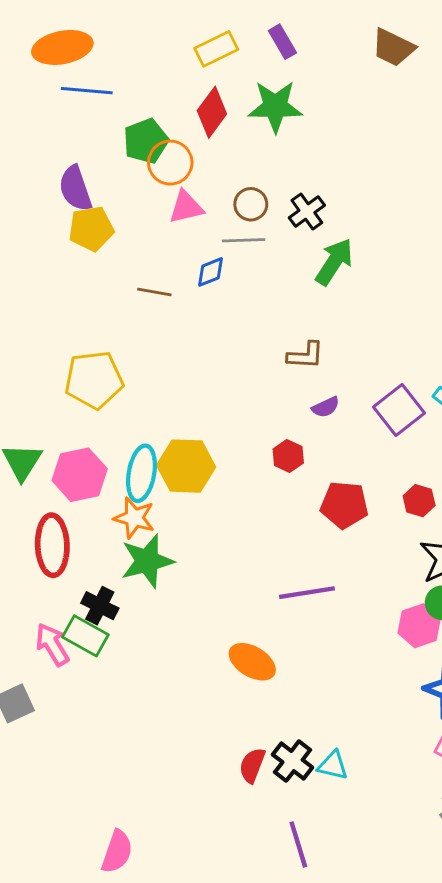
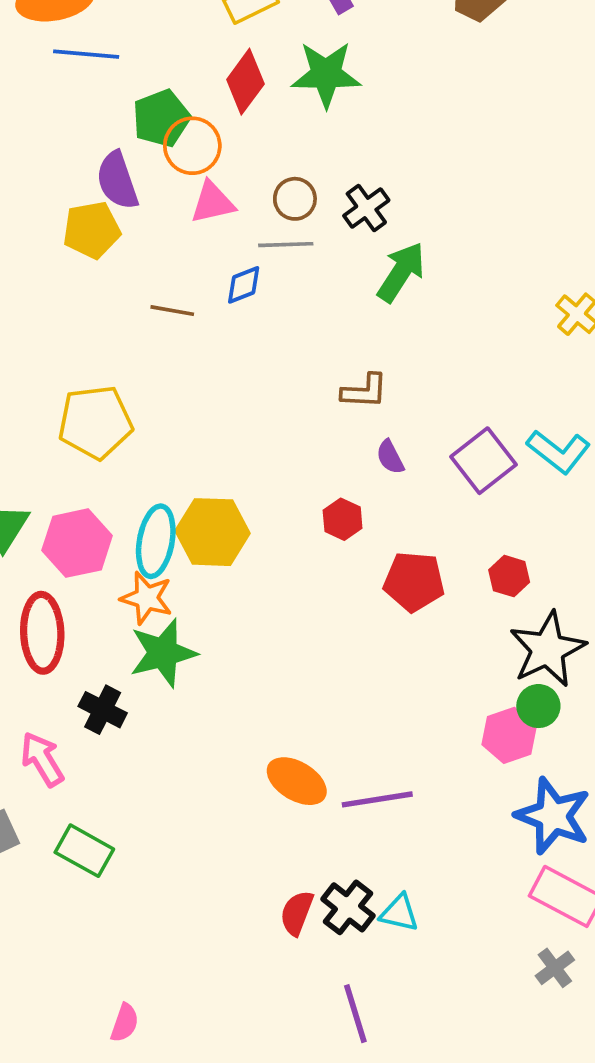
purple semicircle: (75, 188) -> (117, 181), moved
purple semicircle: (326, 407) -> (390, 457), turned 88
purple line: (307, 593) -> (377, 799), moved
green rectangle: (85, 636) -> (84, 851), moved
pink semicircle: (117, 852) -> (125, 1023), size x0.7

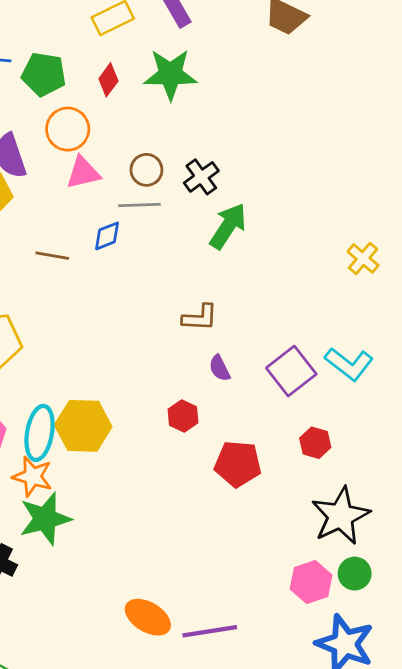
red diamond: (245, 82) -> (108, 80), size x0.7
green pentagon: (161, 118) -> (44, 74), moved, turned 30
red hexagon: (509, 576) -> (315, 443), moved
green circle: (538, 706) -> (355, 574), moved

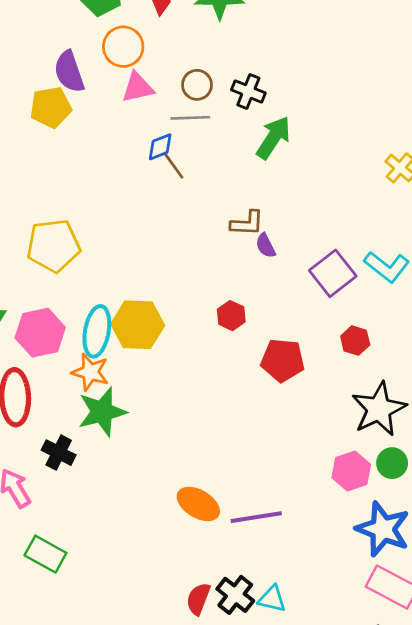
black cross: (201, 177) -> (248, 91), turned -32
brown line: (52, 256) -> (173, 165), moved, turned 44
purple semicircle: (220, 368) -> (266, 246), moved

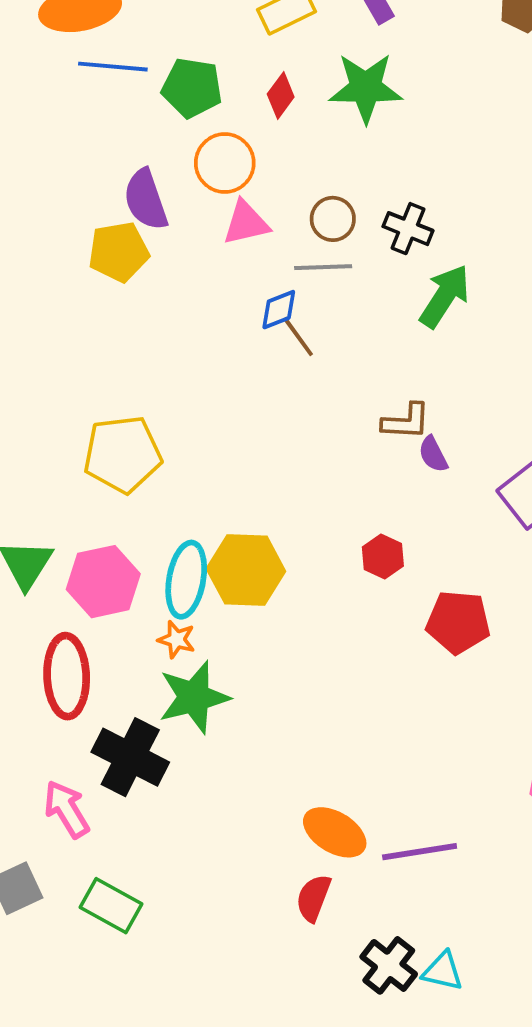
orange star: (90, 372) -> (177, 639), size x0.7
black cross: (59, 453) -> (130, 757), size x1.5
red semicircle: (198, 599) -> (313, 898), moved

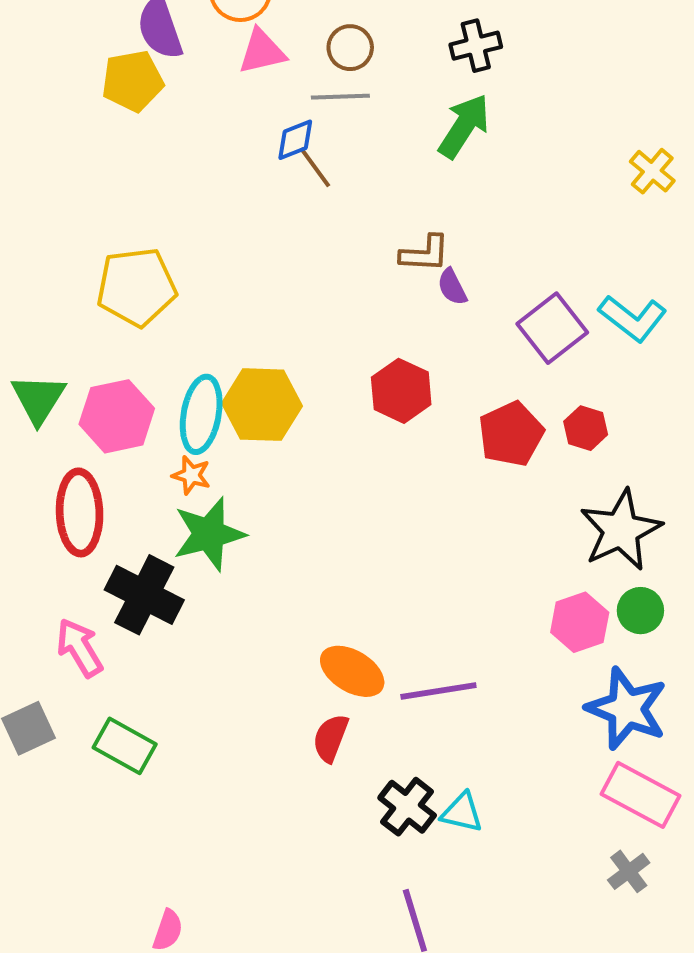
black cross: (408, 229) -> (476, 46), moved, turned -36
red hexagon: (383, 556) -> (401, 391), size x1.4
red pentagon: (458, 622) -> (511, 434), moved, turned -30

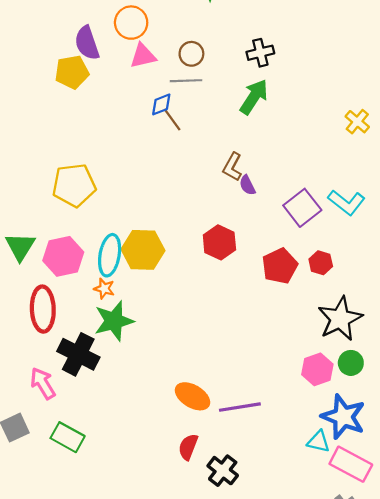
brown L-shape: (425, 254) -> (232, 167), turned 116
red semicircle: (331, 738) -> (188, 447), moved
cyan triangle: (462, 813) -> (319, 442), moved

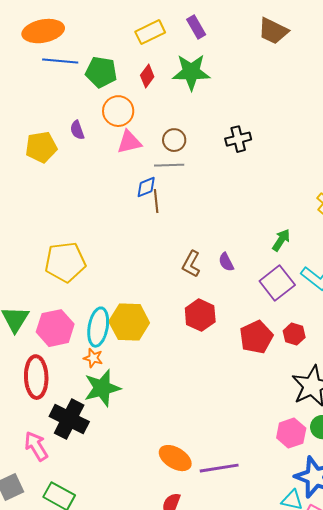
purple semicircle: (87, 43) -> (77, 130), size x0.6
yellow pentagon: (72, 72) -> (41, 147), moved
green arrow: (254, 97) -> (281, 240), moved, size x0.7
brown line: (172, 120) -> (156, 201), turned 30
brown L-shape: (232, 167) -> (191, 264), moved

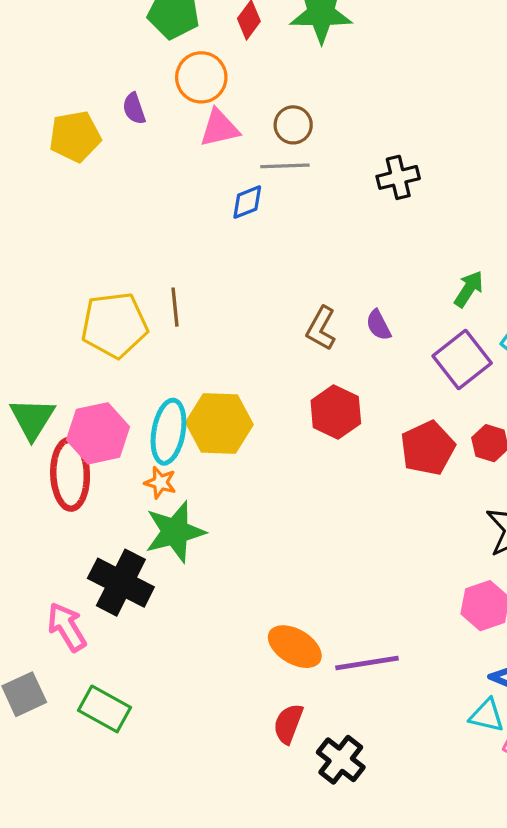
black cross: (238, 139) -> (398, 177), moved
brown line: (156, 201) -> (175, 307), moved
red ellipse: (36, 377) -> (70, 474), moved

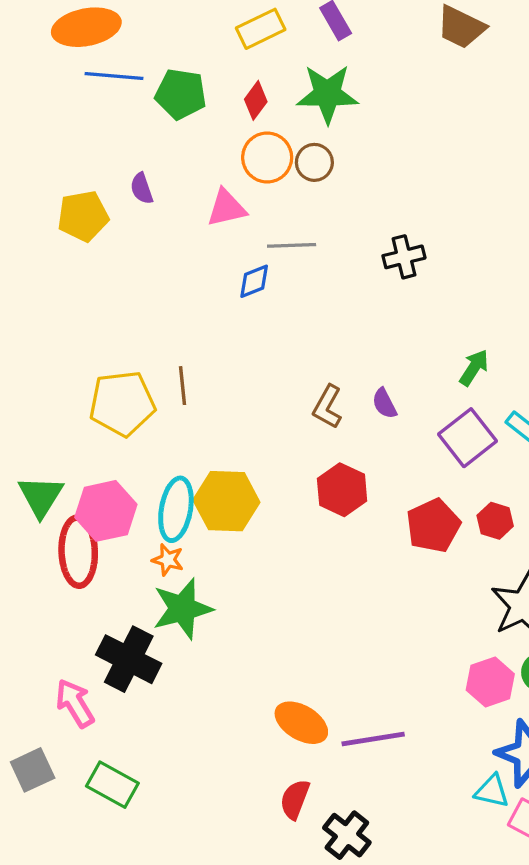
orange circle: (201, 77) -> (267, 157), moved
brown circle: (293, 125) -> (314, 162), moved

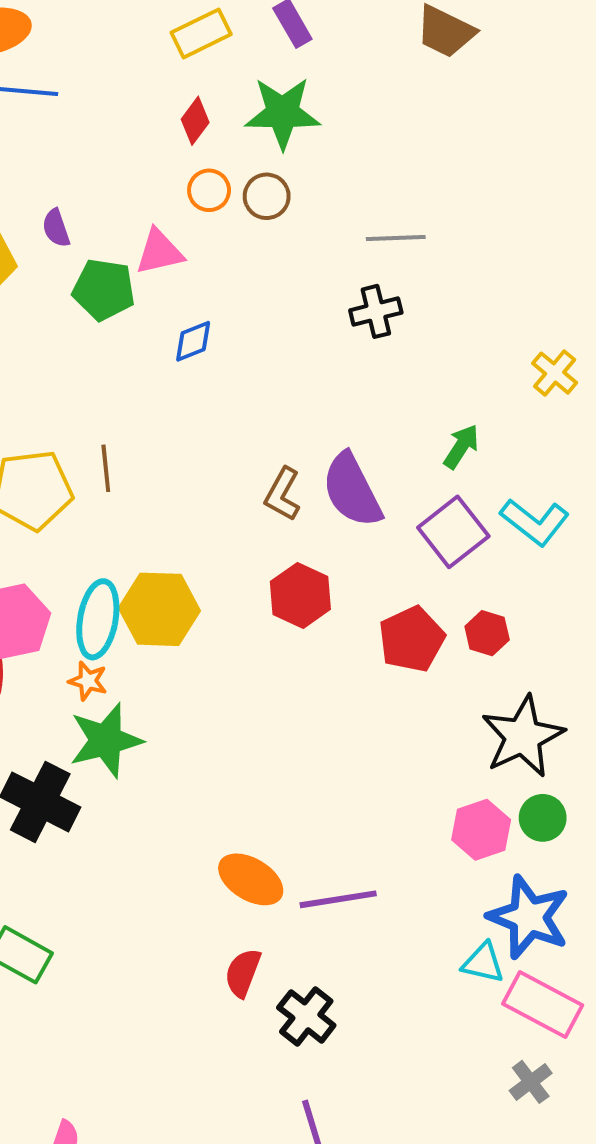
green pentagon: (181, 94) -> (104, 290), moved
orange circle: (267, 157) -> (209, 190), size x0.7
gray line: (292, 245) -> (396, 238), moved
purple semicircle: (384, 403) -> (352, 490), size x2.0

